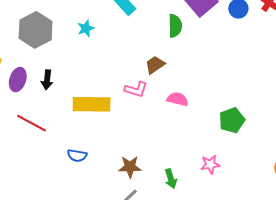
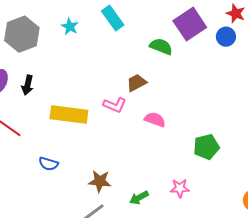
green semicircle: (175, 26) -> (161, 46), turned -75
cyan star: (86, 28) -> (70, 27), moved, turned -30
green arrow: (171, 179) -> (139, 198), turned 72

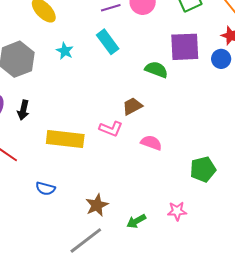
purple square: (190, 24) -> (185, 47), turned 32
brown star: (100, 181) -> (97, 205), turned -30

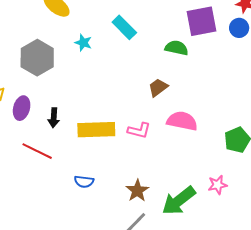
black arrow: (23, 110) -> (54, 118), moved
pink L-shape: (111, 129) -> (139, 130), moved
pink semicircle: (151, 143) -> (182, 121), size x1.4
green arrow: (136, 221) -> (179, 201), size x1.8

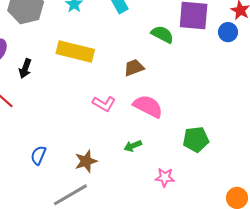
yellow rectangle: (96, 130) -> (75, 52), moved
blue semicircle: (84, 182) -> (38, 155), moved, turned 90
green arrow: (179, 201) -> (133, 146), moved, size x0.5

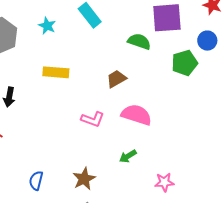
blue circle: (228, 32) -> (207, 41), moved
yellow rectangle: (75, 52) -> (56, 72), size x0.7
green pentagon: (196, 139) -> (185, 63), moved

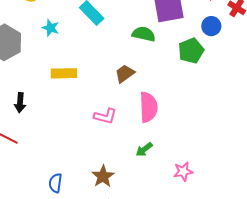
pink semicircle: (136, 115) -> (148, 107), turned 76

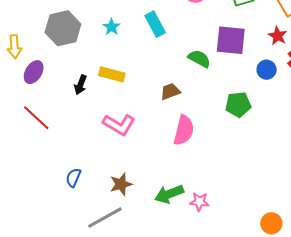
green pentagon: (191, 51) -> (238, 105), moved
black arrow: (20, 103) -> (80, 85), moved
pink L-shape: (105, 116) -> (119, 125), moved, size x1.4
green arrow: (144, 149) -> (169, 194), moved, size x1.6

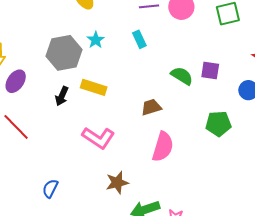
cyan rectangle: (155, 24) -> (139, 39), size x0.7
gray hexagon: (63, 28) -> (64, 53), moved
purple square: (231, 40) -> (210, 71), moved, size x0.6
brown star: (121, 184) -> (117, 183), moved

